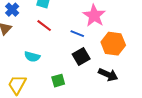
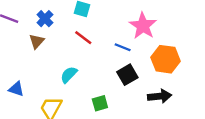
cyan semicircle: (32, 57) -> (69, 75), turned 119
black arrow: (108, 75) -> (160, 96), turned -30

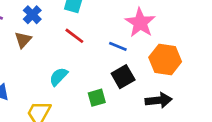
green square: (100, 103) -> (97, 98), moved

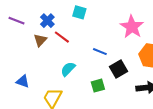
red line: (74, 36) -> (62, 37), moved
blue line: (118, 46) -> (100, 52), moved

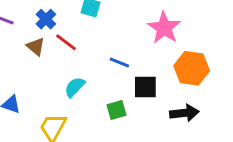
brown triangle: (40, 40) -> (36, 47), turned -32
black square: (118, 69) -> (145, 87), turned 30

